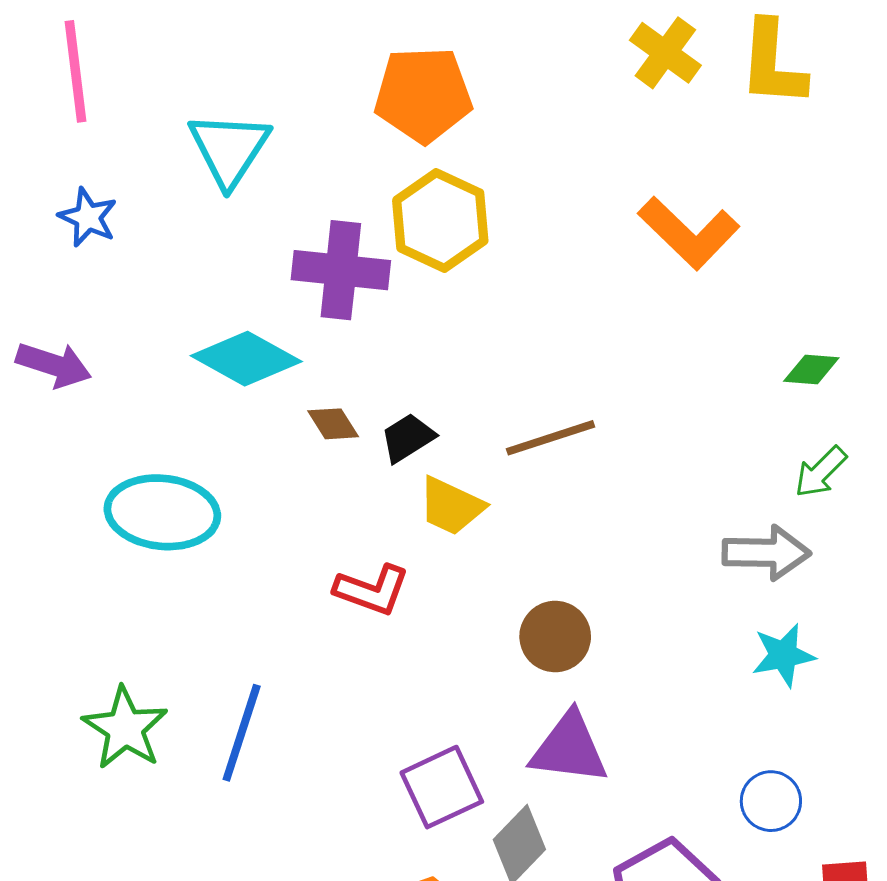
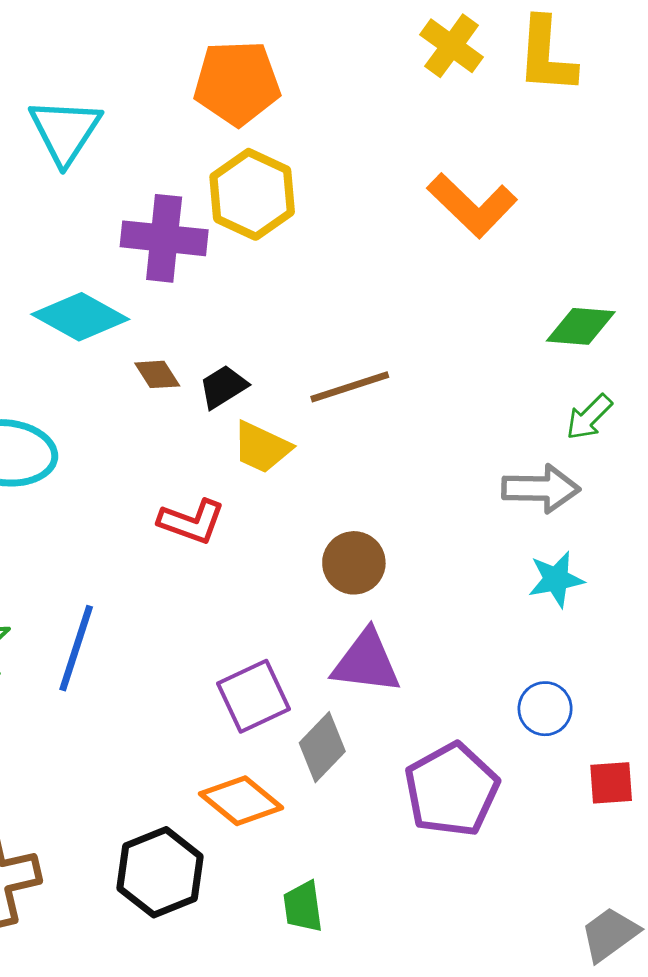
green diamond: (811, 369) -> (581, 326), size x1.4

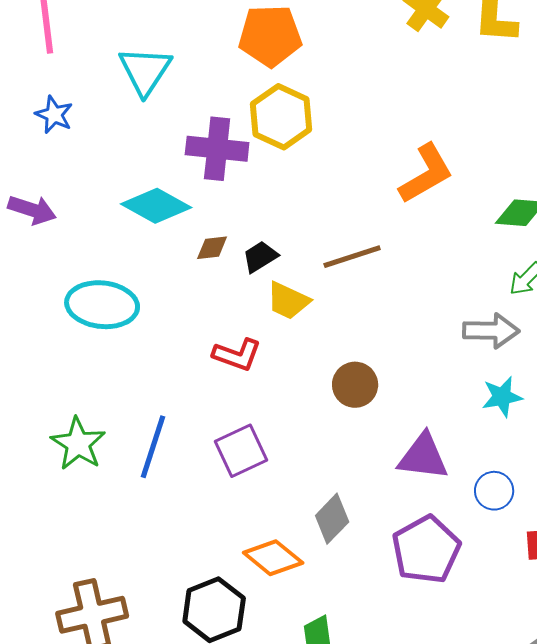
orange L-shape: (472, 205) -> (426, 174), moved, turned -74
brown diamond: (157, 374) -> (212, 248), turned -64
purple triangle: (366, 662) -> (423, 457), moved
purple square: (253, 696) -> (241, 451), moved

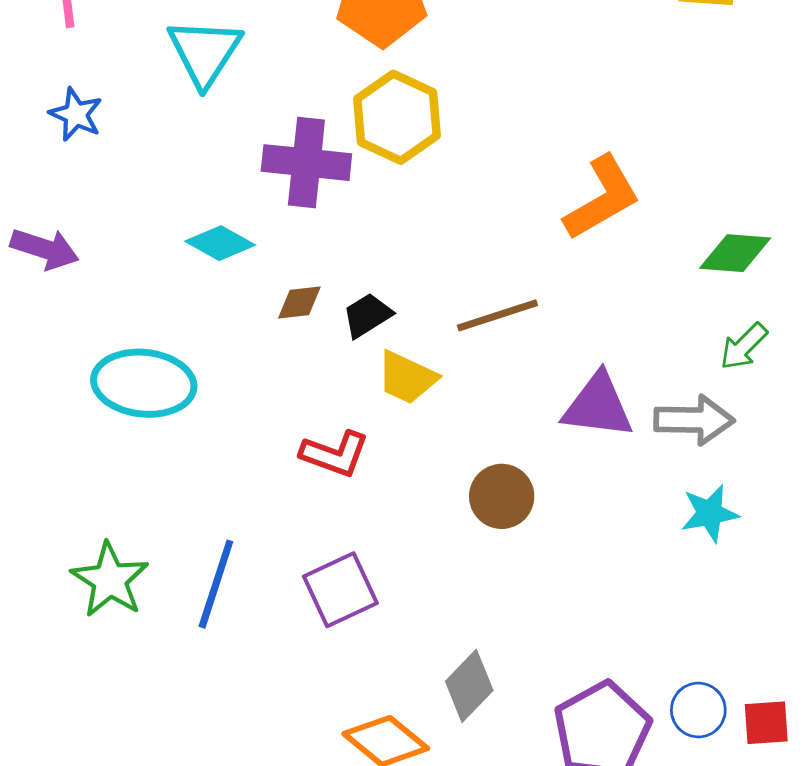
cyan diamond: (156, 206) -> (220, 243), size x0.7
purple triangle: (423, 457) -> (598, 406), moved
blue circle: (494, 491) -> (698, 710), moved

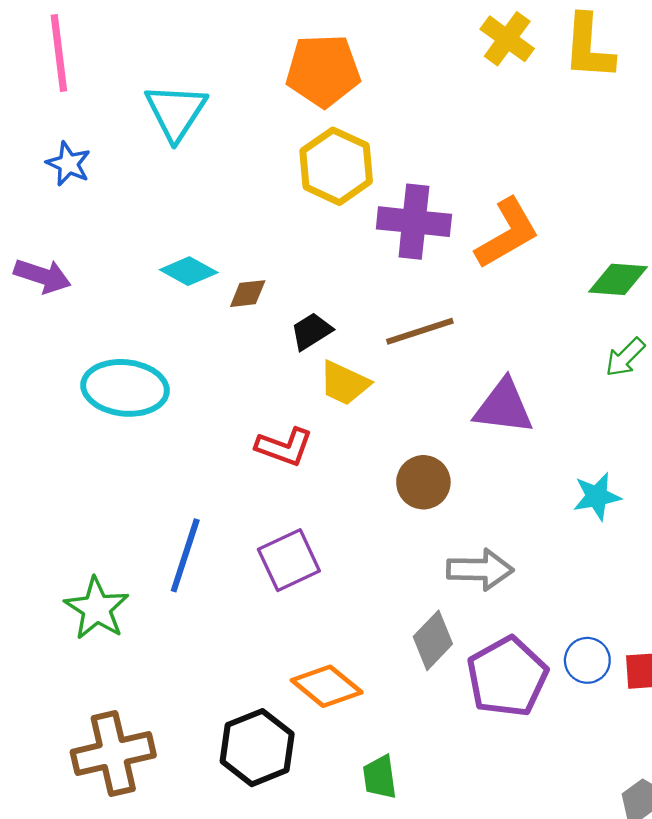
purple cross: (306, 163) -> (414, 222), moved
brown diamond: (299, 303) -> (248, 294), moved
gray arrow: (694, 420) -> (480, 570), moved
green star: (110, 580) -> (97, 608), moved
gray diamond: (469, 686) -> (433, 640), moved

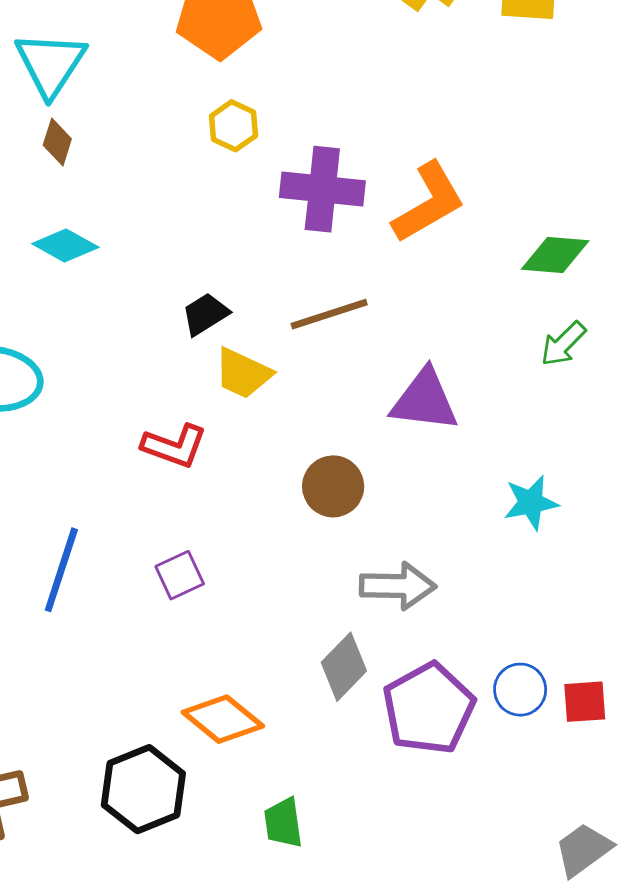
yellow hexagon: (336, 166) -> (234, 126), size x0.6
brown diamond: (248, 294) -> (57, 142), moved, turned -66
purple square: (289, 560) -> (180, 575), size x0.7

